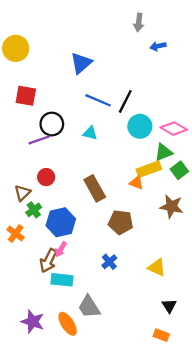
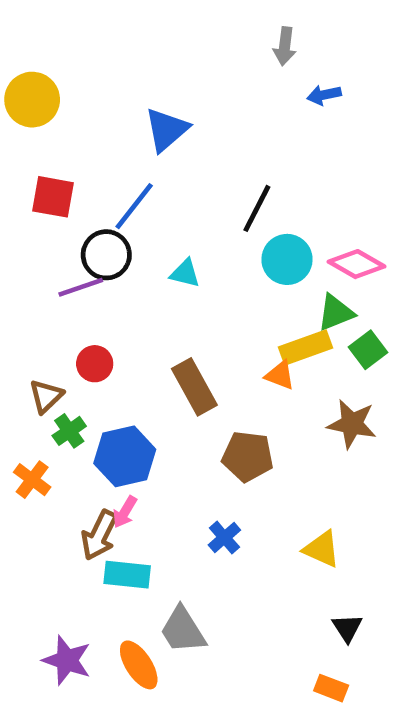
blue line: (98, 100) -> (134, 206), moved, turned -75

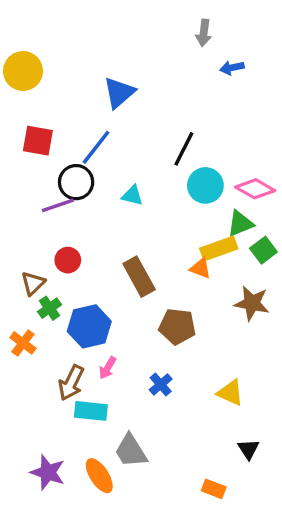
pink arrow: (125, 512) -> (108, 368), moved
orange rectangle: (331, 688) -> (214, 489), moved

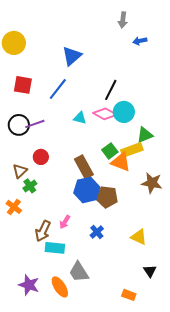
black circle: (76, 182) -> (19, 125), moved
pink diamond: (255, 189) -> (105, 114), moved
green square: (263, 250) -> (110, 151), moved
orange triangle: (200, 268) -> (121, 162), size x1.5
blue hexagon: (89, 326) -> (87, 190), moved

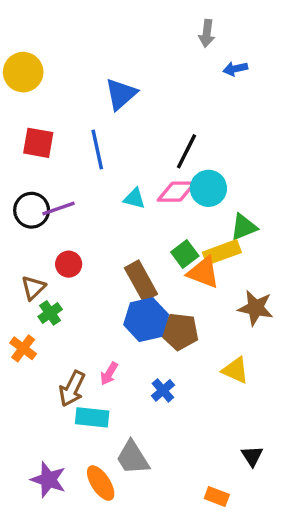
blue line: (58, 89) -> (97, 150), turned -50
pink diamond: (105, 114) -> (176, 192), turned -30
yellow triangle: (139, 237) -> (235, 370), moved

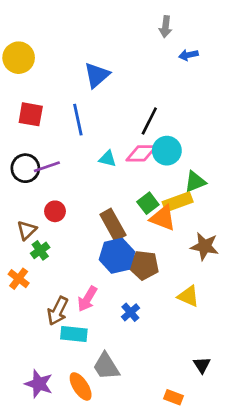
pink arrow: (109, 374) -> (87, 299), size x1.4

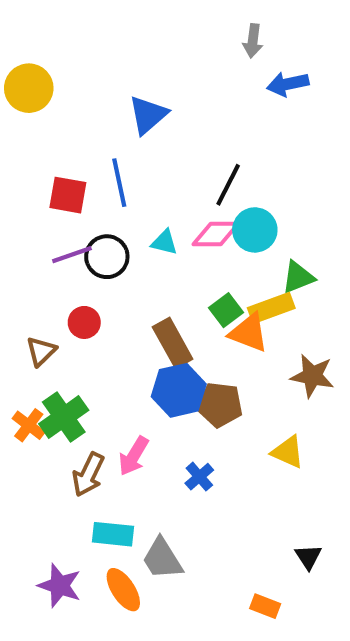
blue arrow: (188, 55) -> (288, 84), size x1.4
red square: (31, 114) -> (68, 195), moved
black circle: (25, 168) -> (107, 257), moved
green cross: (40, 250) -> (64, 417), moved, size x1.6
cyan rectangle: (74, 334) -> (113, 534), moved

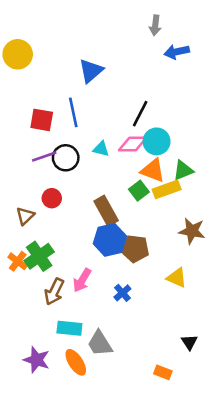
orange triangle: (249, 333) -> (153, 170), moved

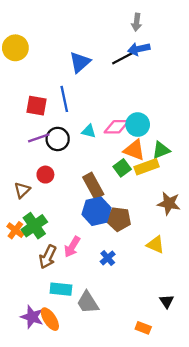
blue arrow: (177, 52) -> (139, 49), moved
black line: (140, 114) -> (123, 58), moved, turned 35
orange ellipse: (76, 362) -> (50, 319), moved

